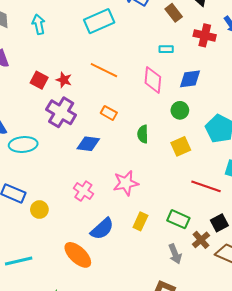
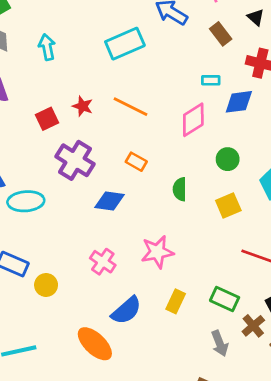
blue diamond: (190, 79) -> (239, 102), moved
red square: (39, 80) -> (47, 119), turned 36
red star: (64, 80) -> (83, 106), moved
pink diamond: (153, 80) -> (193, 120), turned 52

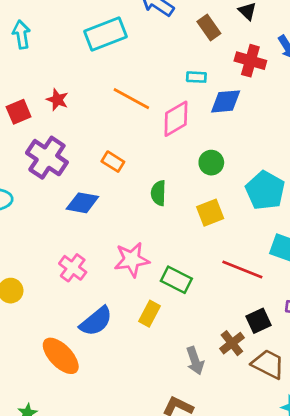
orange line: (130, 107) -> (131, 99), moved
green rectangle: (225, 299) -> (176, 280), moved

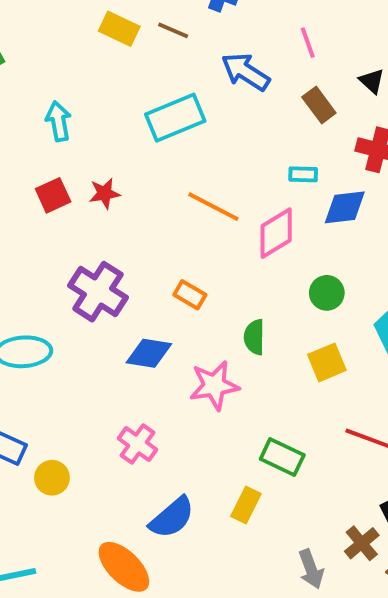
red star: (57, 100) -> (105, 193), moved, turned -30
red square: (19, 112) -> (53, 195), moved
pink star: (132, 260) -> (214, 385), moved

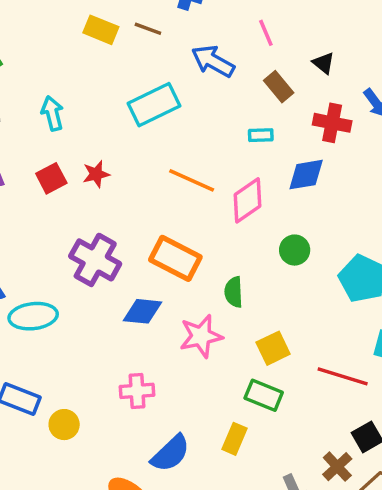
cyan rectangle: (303, 174) -> (261, 135), moved
orange rectangle: (190, 295) -> (175, 258), size x1.8
yellow square: (327, 362) -> (273, 348), moved
pink cross: (138, 444) -> (137, 391), turned -36

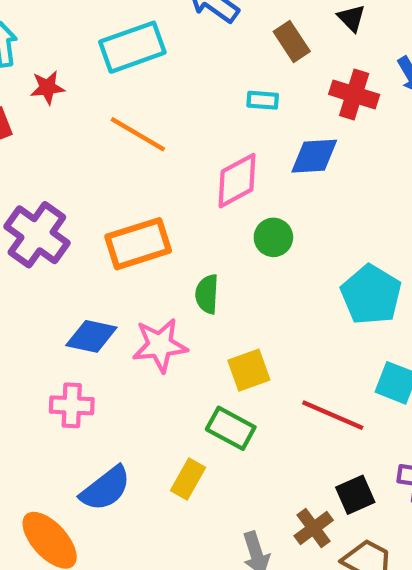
red star: (96, 174) -> (47, 88), moved
orange line: (192, 180) -> (138, 134), moved
green circle: (295, 250) -> (273, 237), moved
orange rectangle: (175, 258) -> (138, 244), turned -51
blue diamond: (142, 311) -> (91, 336), moved

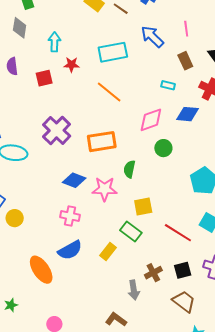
pink cross: (72, 405) -> (70, 216), moved
brown cross: (314, 528) -> (153, 273), moved

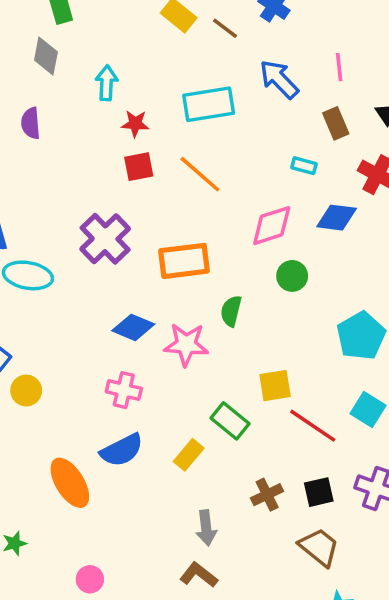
red square: (44, 78) -> (139, 167), moved
yellow square: (143, 206) -> (275, 386), moved
gray arrow: (134, 290) -> (206, 528), moved

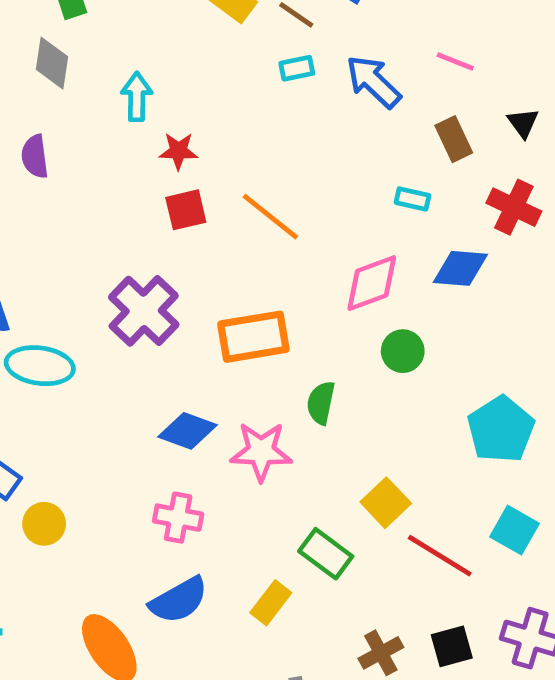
pink line: (339, 67) -> (455, 62), turned -60
cyan rectangle: (209, 104) -> (297, 68), moved, size x0.5
yellow square: (275, 386) -> (386, 503), turned -32

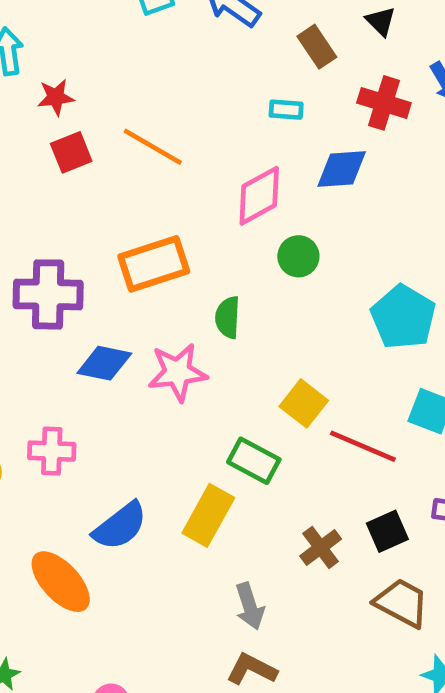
purple cross: (144, 311) -> (48, 294), moved, turned -34
pink cross: (178, 518) -> (52, 451), moved
yellow rectangle: (271, 603) -> (208, 515), size x1.4

